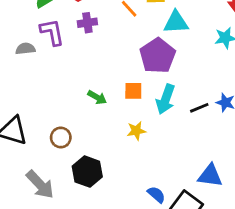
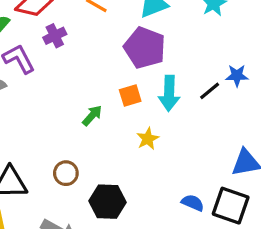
green arrow: (97, 97) -> (92, 116), turned -60

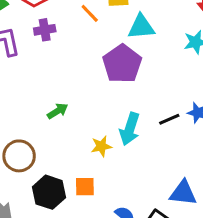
cyan arrow: (169, 93) -> (130, 129), moved
orange square: (130, 95) -> (85, 187), moved
brown circle: (66, 173) -> (19, 156), size x1.4

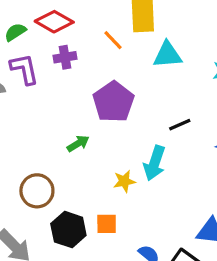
purple pentagon: (122, 64) -> (113, 102), moved
black line: (169, 119) -> (180, 125), moved

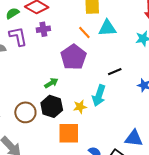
orange line: (113, 40) -> (84, 33), moved
orange square: (107, 224) -> (69, 133), size x1.6
black hexagon: (68, 230) -> (52, 106), moved

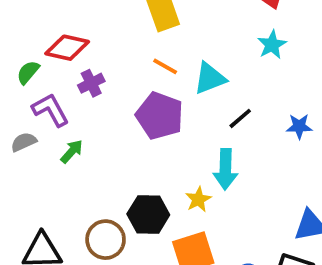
cyan triangle: (107, 28) -> (210, 78), moved
green arrow: (51, 83) -> (72, 151), moved

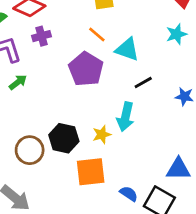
cyan triangle: (210, 78) -> (127, 49), turned 30

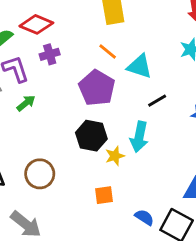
black hexagon: (64, 138) -> (91, 136), moved
orange square: (91, 172) -> (104, 195), size x0.6

